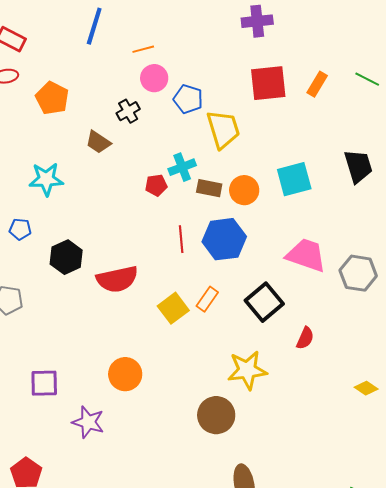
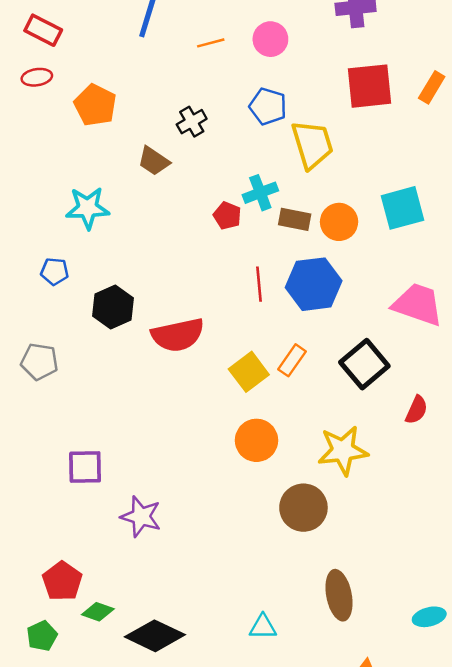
pink circle: (154, 78) -> (270, 39), moved
red pentagon: (156, 185) -> (227, 216), turned 30
orange circle: (125, 374) -> (256, 440), moved

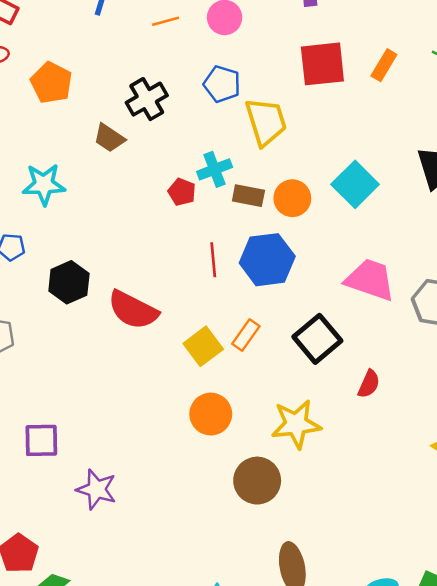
black cross: (192, 122) -> (147, 99), size x1.4
cyan square: (403, 208) -> (355, 184), turned -30
red semicircle: (178, 335) -> (133, 310), turned 39

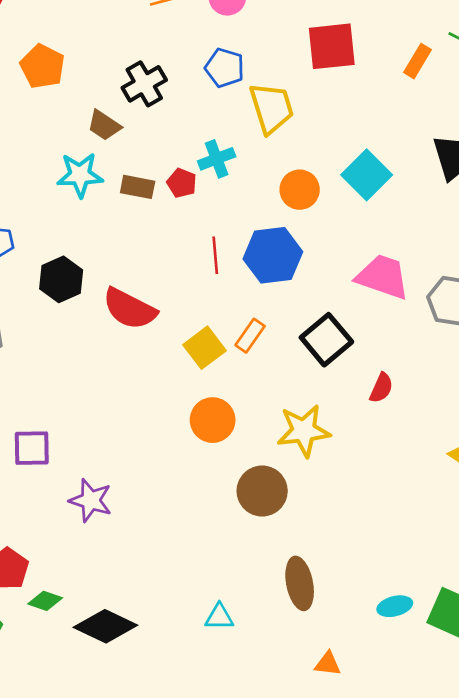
orange rectangle: (384, 65) -> (417, 61), moved
cyan star: (44, 184) -> (80, 175), moved
brown rectangle: (248, 196) -> (138, 187), moved

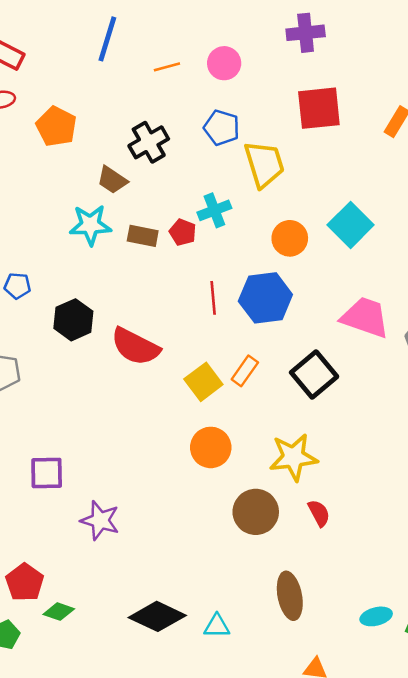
red semicircle: (381, 388) -> (319, 513), moved, turned -52
black diamond: (105, 626) -> (157, 616), moved

